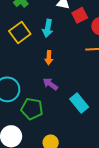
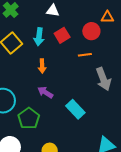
red square: (80, 15) -> (62, 35), moved
green pentagon: (32, 109) -> (29, 118), turned 30

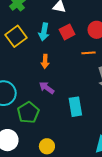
cyan rectangle: (75, 109) -> (75, 107), turned 30

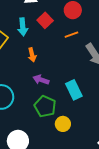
green pentagon: (28, 113) -> (45, 106), moved
yellow circle: (47, 146) -> (63, 124), moved

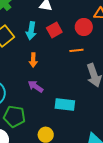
cyan rectangle: (74, 90) -> (65, 104), turned -72
green pentagon: (45, 106) -> (14, 116), moved, turned -30

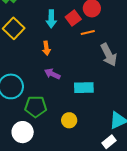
red square: (54, 30) -> (73, 18), moved
cyan arrow: (31, 31) -> (51, 19), moved

